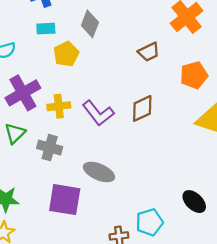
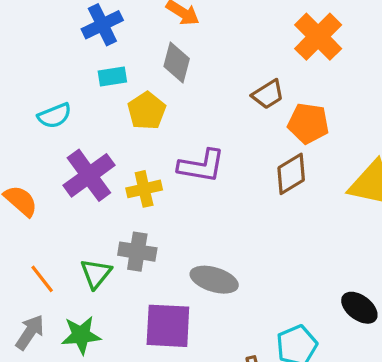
orange pentagon: (194, 75) -> (308, 123), moved, turned 30
brown diamond: (142, 108) -> (291, 174), moved
purple L-shape: (98, 113) -> (201, 166), moved, turned -36
green triangle: (15, 133) -> (96, 274), moved

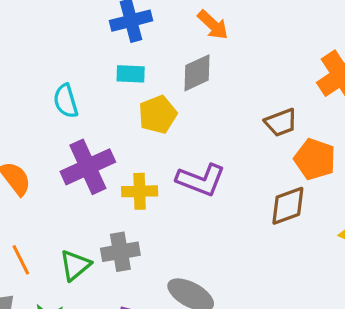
gray diamond: (177, 62) -> (197, 73), turned 39
cyan semicircle: (55, 116) -> (66, 101), turned 84
gray cross: (137, 252) -> (120, 252), turned -30

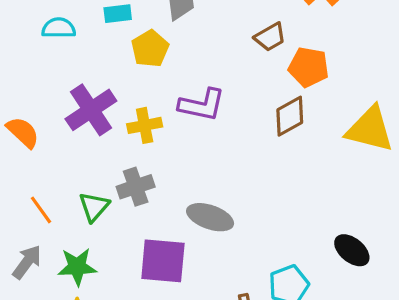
cyan semicircle: (66, 101) -> (59, 28), moved, turned 116

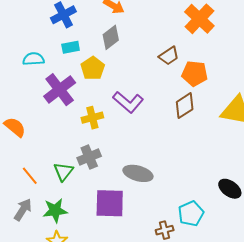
purple L-shape: (202, 105) -> (128, 102), turned 32
purple cross: (91, 110) -> (60, 90), moved

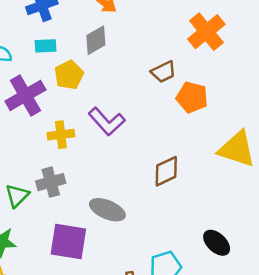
brown diamond: (185, 106) -> (166, 171), moved

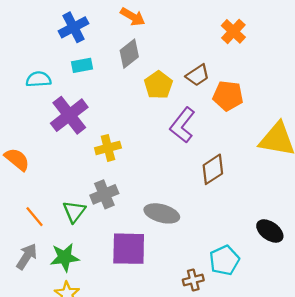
orange cross: (206, 32) -> (233, 31), size x0.7
yellow pentagon: (69, 75) -> (158, 85), moved
purple L-shape: (107, 121) -> (182, 125), moved, turned 88

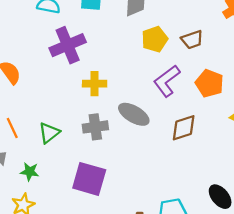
orange pentagon: (228, 96) -> (209, 83), moved
gray cross: (104, 194) -> (95, 127), moved
gray ellipse: (162, 213) -> (134, 114), moved
green star: (65, 257) -> (30, 172), size x0.7

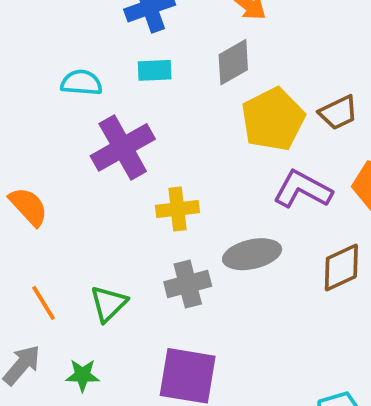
yellow pentagon: (155, 39) -> (273, 119), size x1.4
purple L-shape: (167, 81) -> (303, 189), turned 72
gray ellipse: (134, 114) -> (252, 254), turned -36

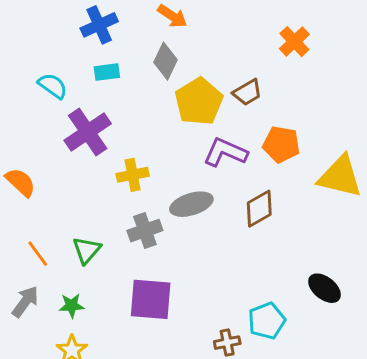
gray diamond: (233, 62) -> (165, 61), turned -30
cyan semicircle: (81, 83) -> (53, 86), turned 36

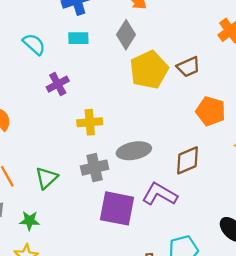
purple cross: (88, 132) -> (58, 84), size x0.6
purple L-shape: (225, 152) -> (160, 194), moved
purple square: (151, 299) -> (117, 208), moved

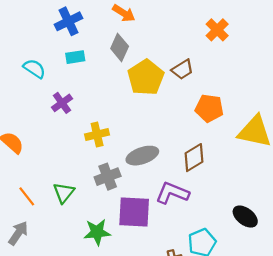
green star: (29, 221) -> (97, 232), moved, size x1.4

